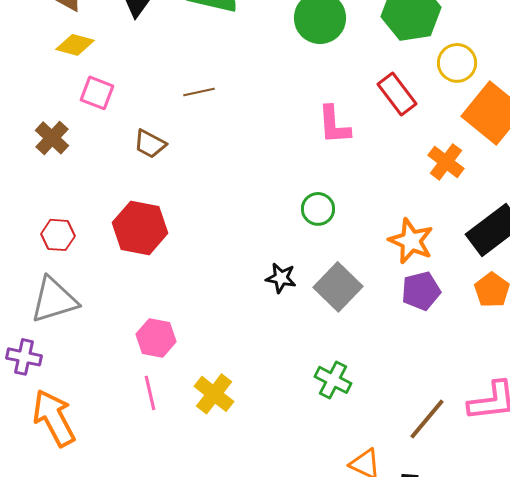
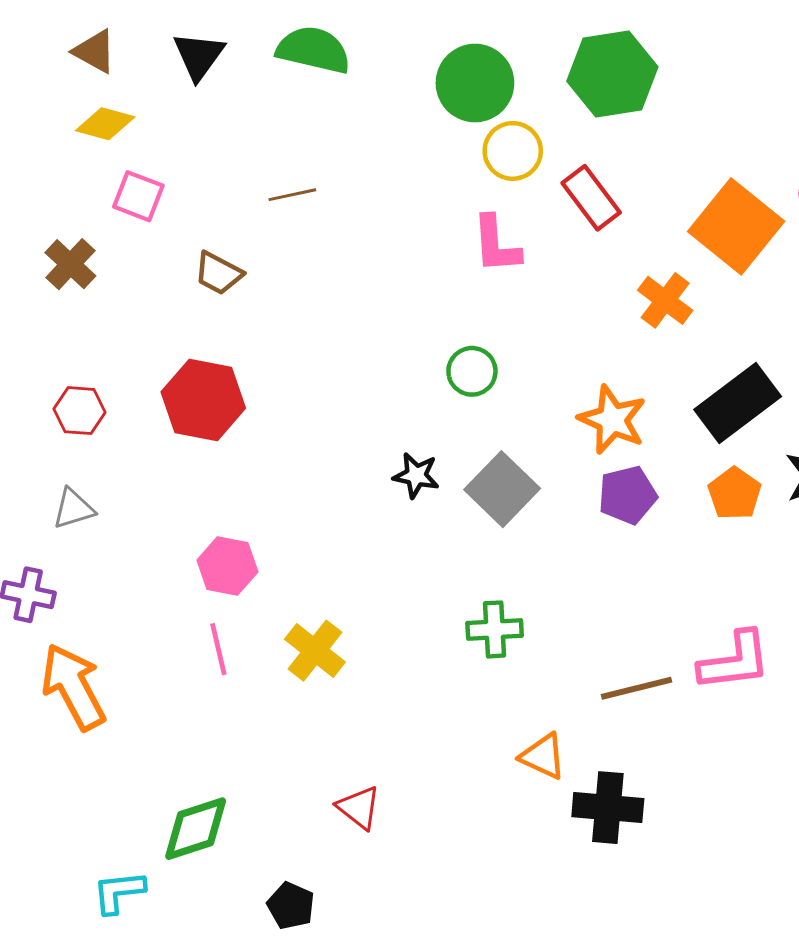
yellow circle: (457, 63) -> (513, 151), moved
gray triangle: (54, 300) -> (73, 509), size x0.6
green cross: (333, 380) -> (495, 629), turned -30
brown line: (427, 419) -> (636, 688), turned 36

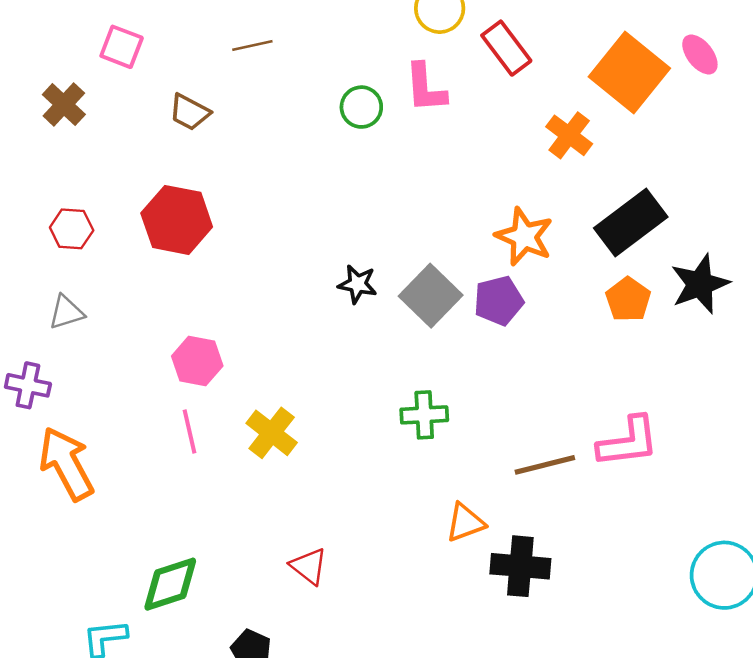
green circle: (472, 371) -> (361, 107), moved
purple pentagon: (627, 495) -> (499, 301), moved
orange triangle: (543, 756) -> (465, 523), turned -45

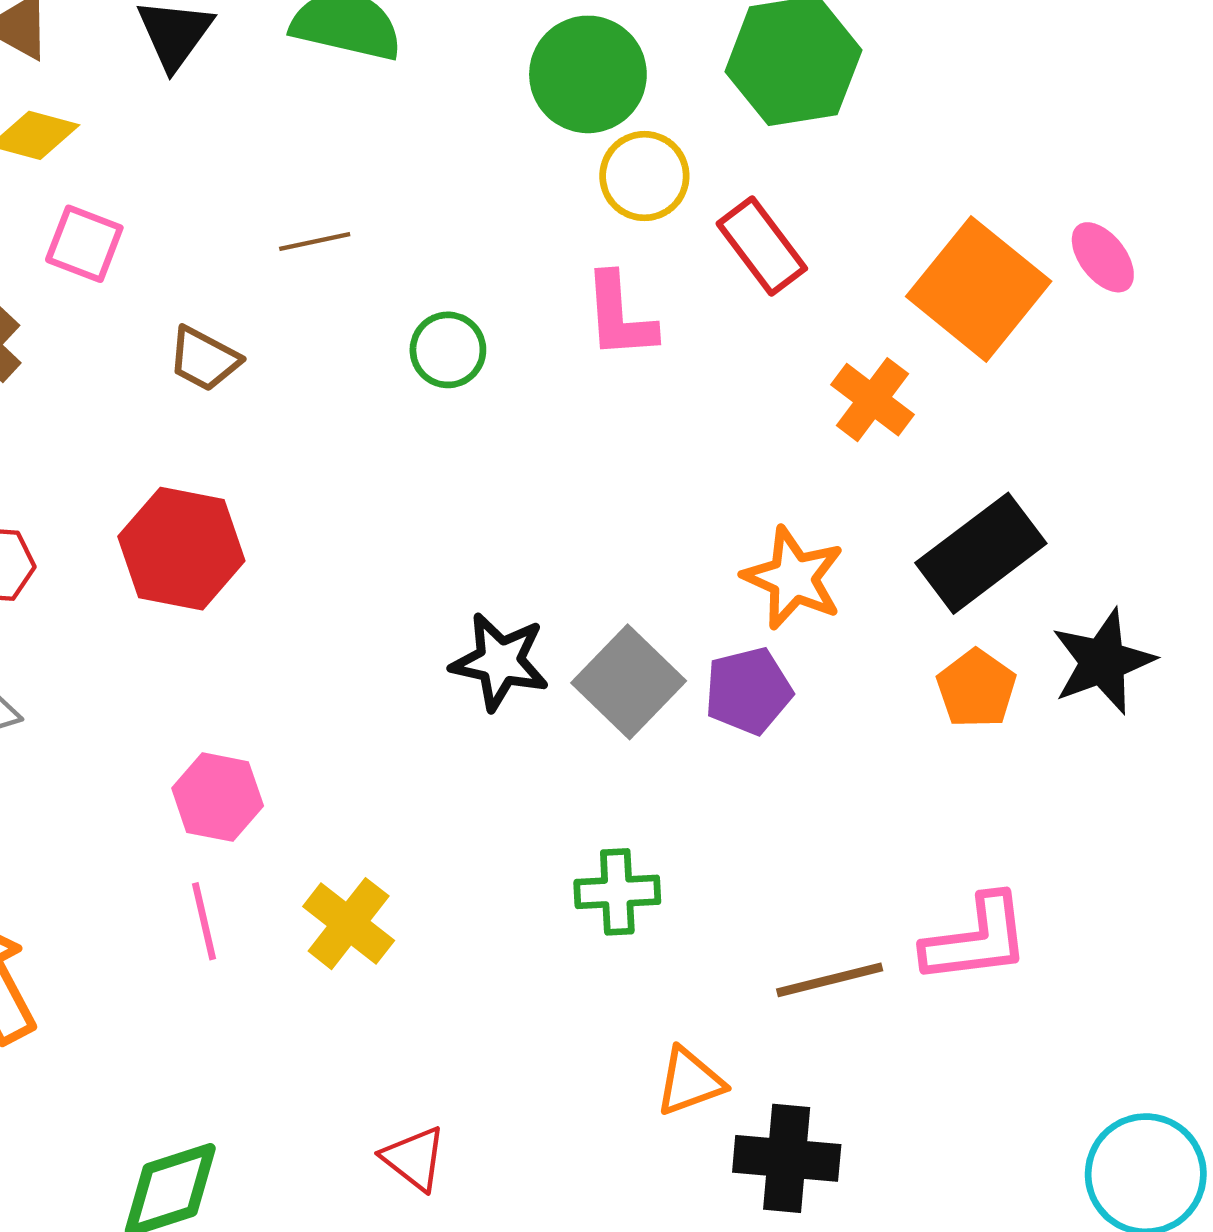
green circle: (361, 107) -> (448, 350), moved
black star: (358, 284) -> (500, 662), size x1.4

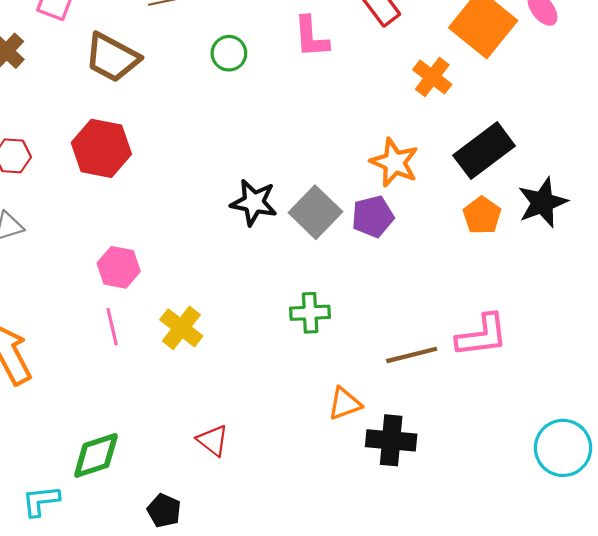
brown trapezoid: (204, 359) -> (112, 58), size x1.6

